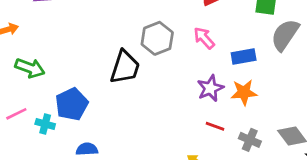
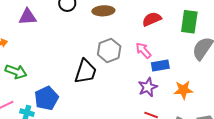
blue rectangle: (244, 57) -> (160, 65), moved
orange star: (244, 92) -> (183, 90), moved

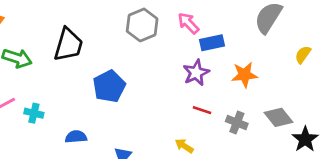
black trapezoid: (85, 71) -> (68, 45), moved
blue pentagon: (46, 98) -> (109, 86), moved

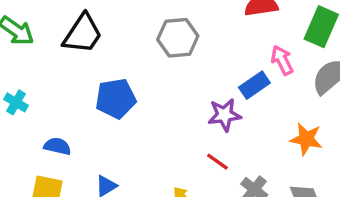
pink arrow: (188, 23) -> (282, 60), moved
blue rectangle: (212, 43) -> (254, 85), turned -40
orange star: (244, 75) -> (306, 139), moved

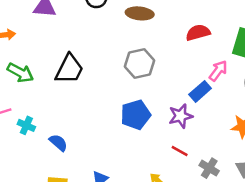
pink arrow: (282, 60) -> (218, 71), turned 70
blue pentagon: (116, 99) -> (136, 115), moved
blue semicircle: (57, 146) -> (58, 143), moved, turned 36

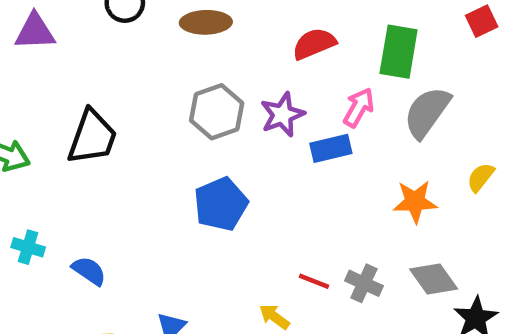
blue rectangle: (200, 91) -> (331, 148), turned 35
purple star: (181, 116) -> (282, 115), moved
red line: (180, 151) -> (314, 281), moved

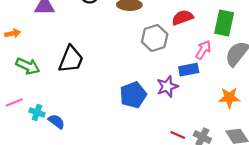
gray hexagon: (217, 112) -> (155, 38), moved
purple star: (282, 115) -> (167, 86), moved
blue semicircle: (89, 271) -> (56, 121), moved

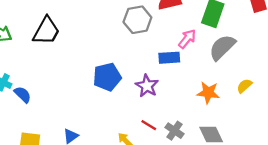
purple star: (167, 86) -> (147, 86), moved, turned -30

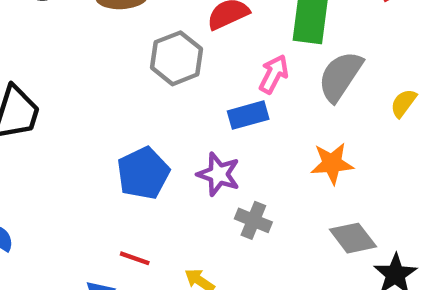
yellow semicircle: (244, 86) -> (403, 103), moved
red line: (149, 125) -> (135, 258), moved
gray cross: (175, 131) -> (253, 220), moved

